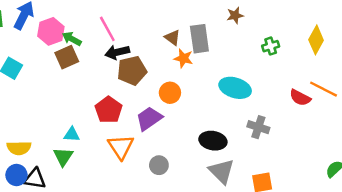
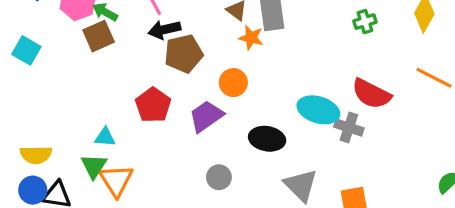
cyan ellipse: (235, 88) -> (318, 110), moved
red semicircle: (300, 98) -> (371, 94), moved, size x1.4
black ellipse: (213, 141) -> (267, 139), moved
orange triangle: (121, 147) -> (116, 180), moved

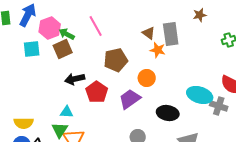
black arrow: (164, 30) -> (75, 79), moved
cyan square: (26, 50) -> (32, 49), moved, turned -36

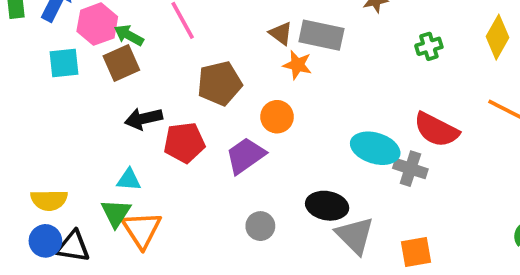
gray rectangle: (171, 34) -> (321, 35), turned -70
red pentagon: (97, 92) -> (184, 143), turned 30
black ellipse: (168, 113) -> (327, 206), moved

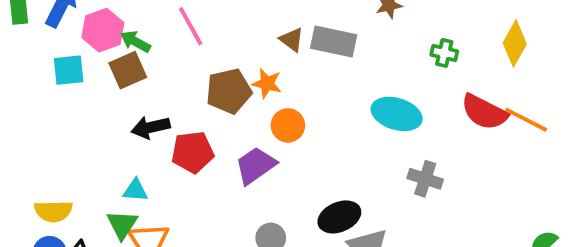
green cross: (429, 46) -> (444, 53), turned 30
orange star: (297, 65) -> (267, 83), moved
red semicircle: (436, 130) -> (484, 112), moved
cyan ellipse: (375, 148) -> (397, 114), moved
black ellipse: (327, 206) -> (339, 217), turned -33

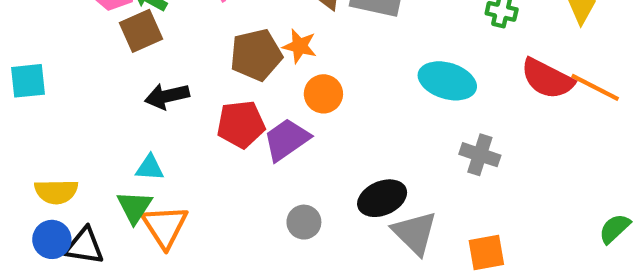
cyan square: (69, 70) -> (28, 81), moved
red pentagon: (193, 152) -> (241, 124), moved

